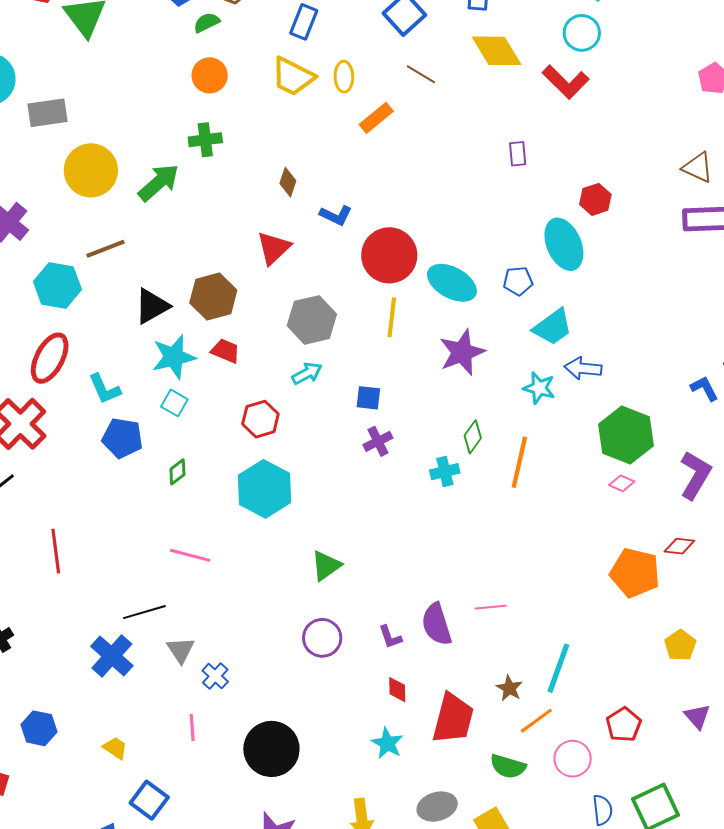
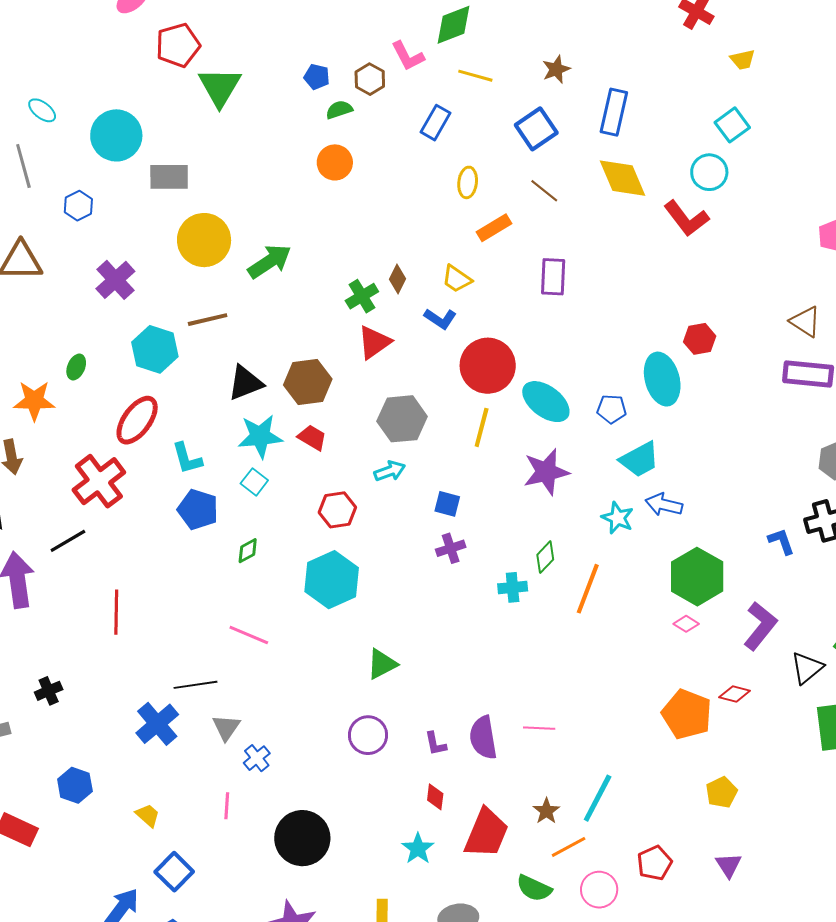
yellow trapezoid: (293, 77) -> (457, 279), moved, size x0.7
green cross: (205, 140) -> (362, 296), moved, turned -32
purple rectangle: (518, 154) -> (553, 277), moved, size x1.5

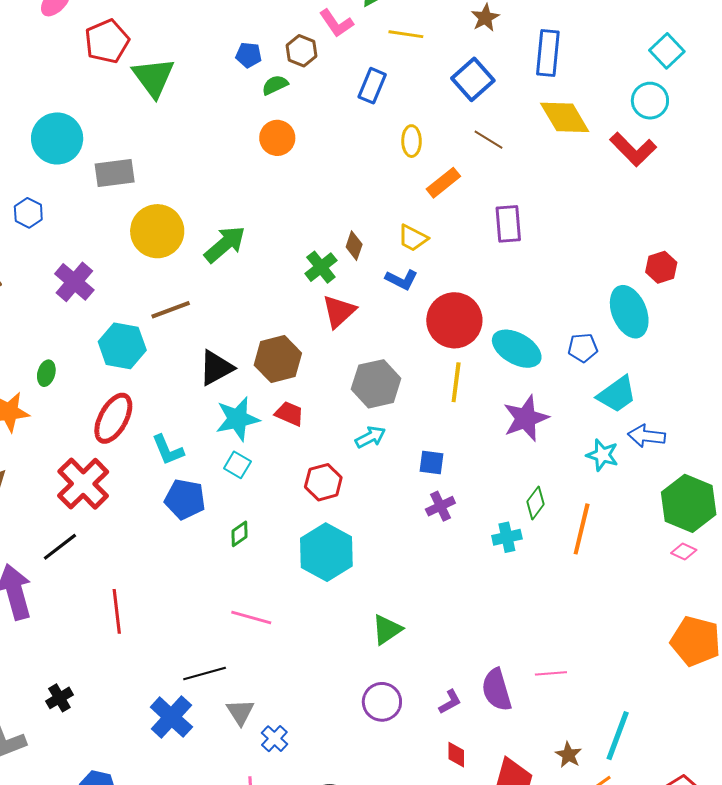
purple L-shape: (436, 744) -> (450, 702), turned -100

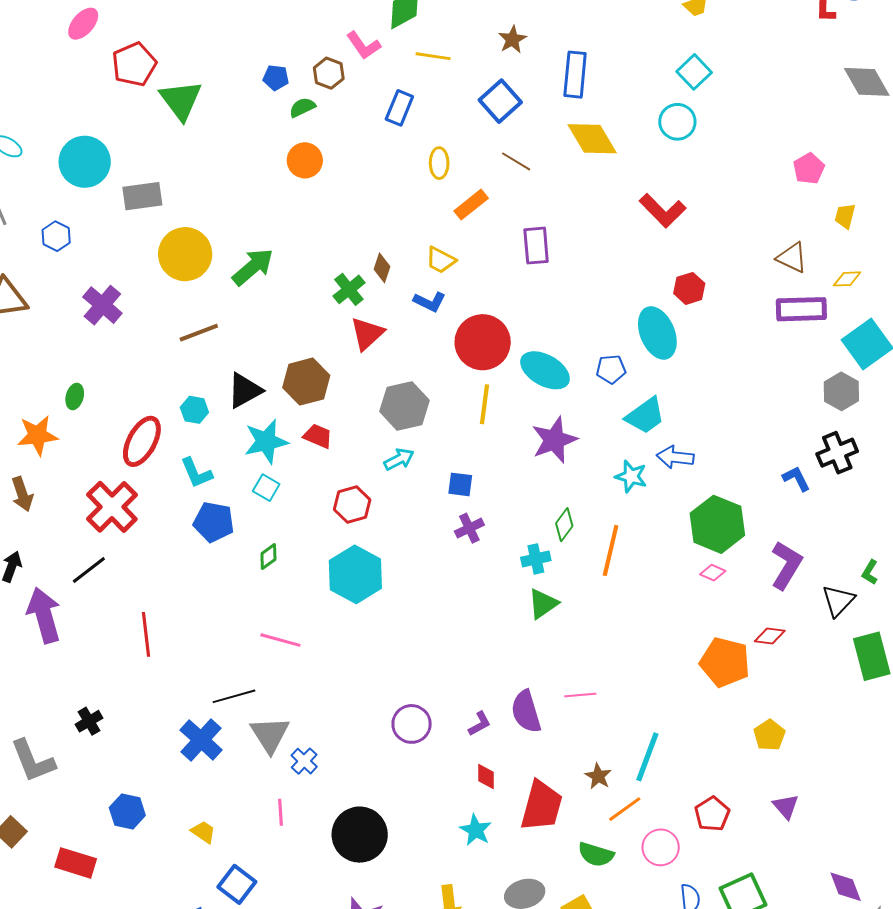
red L-shape: (633, 149) -> (663, 211), moved
cyan hexagon: (122, 346) -> (194, 410), moved, size x0.6
green triangle: (387, 630) -> (543, 604), moved
gray triangle: (240, 712) -> (270, 735), size x1.4

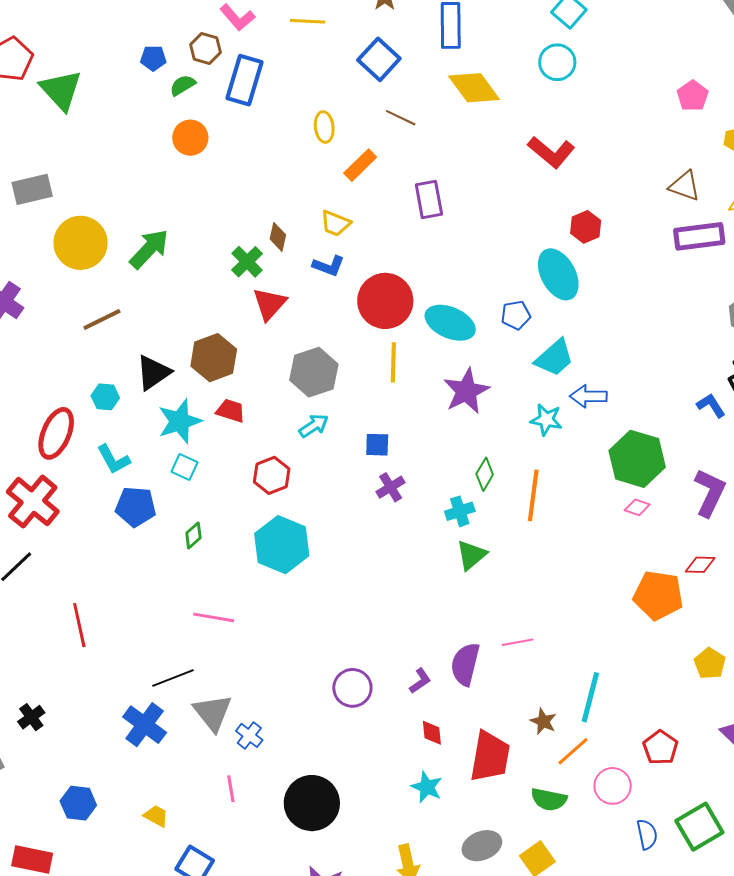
blue rectangle: (399, 108) -> (245, 80), moved, size x1.4
purple semicircle: (526, 712) -> (465, 664), turned 36

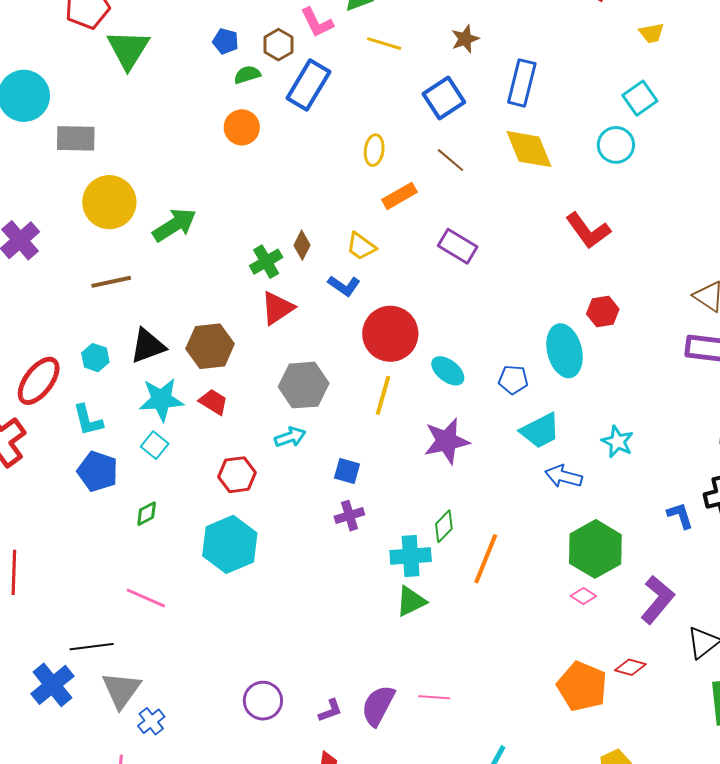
purple rectangle: (429, 199) -> (458, 246), turned -63
cyan ellipse: (450, 323) -> (448, 371), size x0.7
cyan star: (546, 420) -> (617, 442), moved
cyan cross: (460, 511) -> (411, 556), size x1.4

